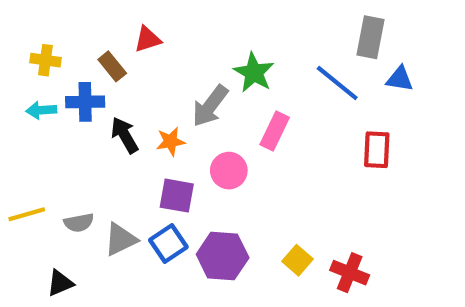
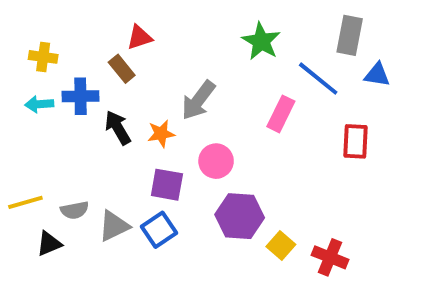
brown rectangle: (112, 66) -> (122, 69), moved
green star: (254, 73) -> (261, 41), moved
pink rectangle: (275, 131) -> (281, 114), moved
purple hexagon: (223, 256) -> (240, 216), moved
black triangle: (60, 283) -> (49, 244), moved

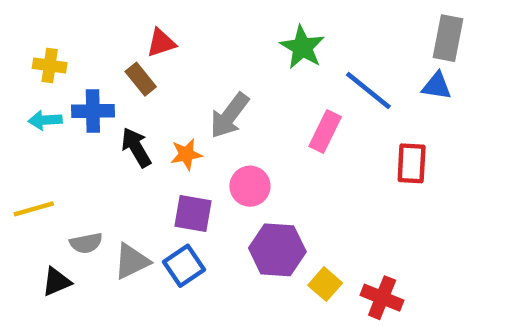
gray rectangle: (350, 35) -> (448, 38), moved
yellow line: (25, 202) -> (34, 209), moved

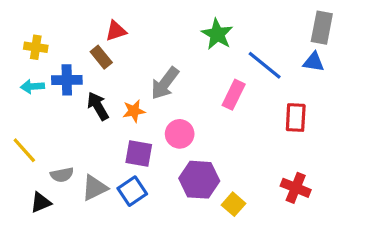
yellow line: (34, 209) -> (24, 150), turned 64
red cross: (382, 298) -> (296, 188), moved

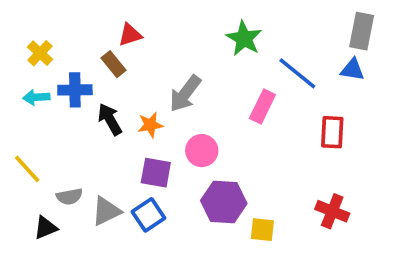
yellow cross: (36, 47) -> (40, 53), turned 35
yellow square: (234, 204) -> (262, 230), turned -35

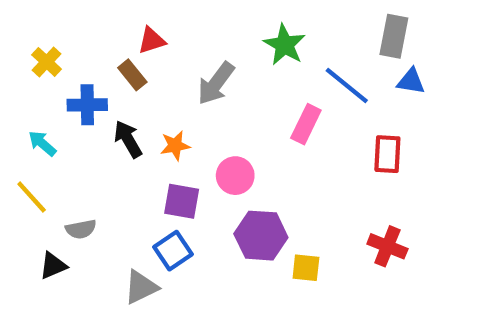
gray rectangle: (362, 31) -> (394, 36), moved
gray arrow: (185, 94) -> (216, 83), moved
cyan arrow: (36, 97) -> (42, 143), moved, turned 45
gray triangle: (106, 211) -> (141, 287), moved

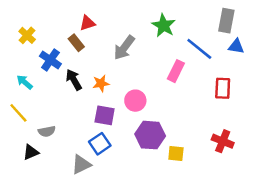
blue cross: (87, 105) -> (50, 60), turned 35

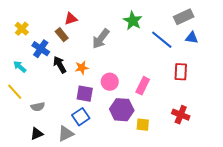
gray rectangle: (226, 21) -> (184, 17), turned 54
pink rectangle: (176, 71) -> (143, 86), moved
black triangle: (31, 152) -> (37, 134), moved

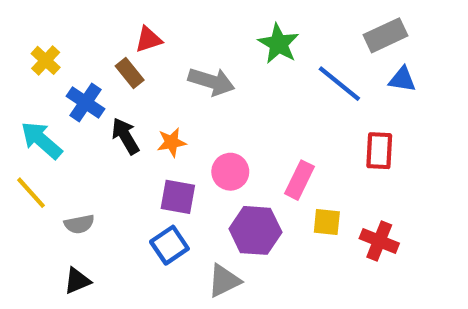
gray arrow: (101, 39) -> (211, 81), turned -110
cyan arrow: (20, 67) -> (41, 140), size x1.5
yellow square: (143, 125) -> (327, 222), moved
gray triangle: (66, 134) -> (224, 281), moved

